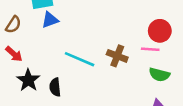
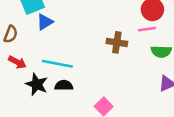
cyan line: (80, 59) -> (57, 64), moved
black semicircle: (55, 87) -> (64, 85), turned 108

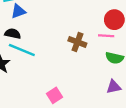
black semicircle: (64, 85) -> (13, 34), moved

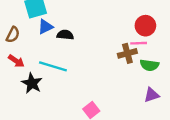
black semicircle: (13, 34) -> (65, 35), moved
brown cross: (77, 42) -> (127, 53), moved, turned -30

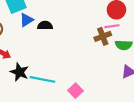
cyan line: (53, 66) -> (42, 79), moved

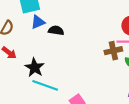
black star: (19, 72) -> (35, 68), moved

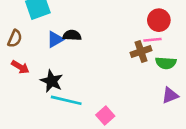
blue triangle: (38, 22) -> (55, 39), moved

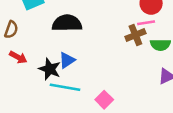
black semicircle: (72, 35) -> (67, 23), size x1.6
blue triangle: (55, 39) -> (67, 60), moved

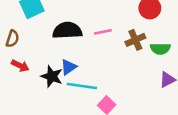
pink line: (146, 23) -> (103, 32), moved
cyan line: (65, 87) -> (82, 86), moved

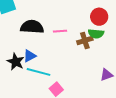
green semicircle: (160, 49) -> (96, 34), moved

